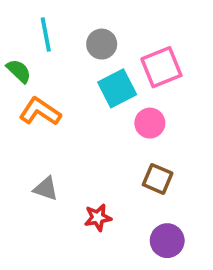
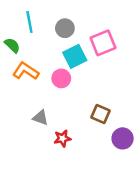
pink circle: (150, 123) -> (61, 78), moved
gray triangle: (46, 189) -> (40, 118), moved
purple circle: (167, 241) -> (123, 138), moved

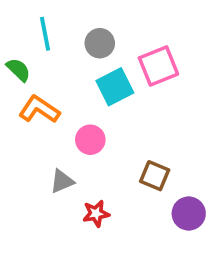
pink circle: (61, 78) -> (90, 140), moved
gray triangle: (40, 118) -> (62, 181), turned -42

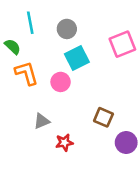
pink square: (158, 66) -> (122, 44), moved
orange L-shape: (39, 109) -> (26, 73), turned 40
pink circle: (90, 140) -> (61, 82), moved

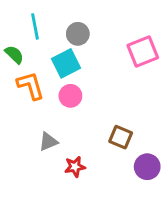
cyan square: (77, 58) -> (66, 63), moved

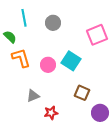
cyan square: (66, 63) -> (71, 61), moved, turned -30

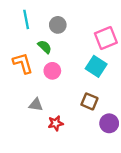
green semicircle: (10, 37) -> (45, 47), moved
cyan square: (71, 61) -> (96, 66), moved
gray triangle: (33, 96) -> (36, 105), turned 32

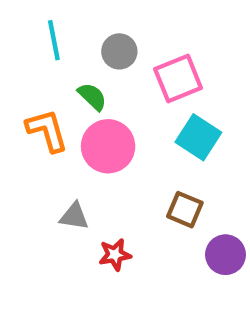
pink square: (106, 38) -> (178, 79), moved
pink circle: (52, 71) -> (108, 146), size x1.5

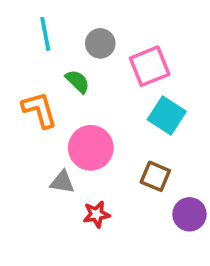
pink circle: (108, 146) -> (91, 148), moved

